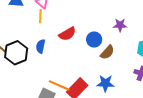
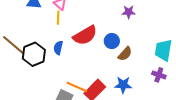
purple star: (120, 25) -> (129, 12), moved
red semicircle: (67, 34) -> (85, 35), size x1.4

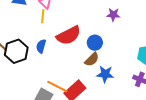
brown semicircle: (125, 54) -> (92, 59), moved
blue star: (123, 85) -> (105, 74), moved

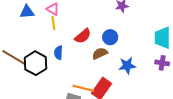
red semicircle: (69, 35) -> (83, 36), size x0.7
brown semicircle: (92, 59) -> (100, 53), moved, turned -147

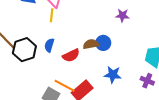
red semicircle: (83, 36) -> (71, 55), moved
brown semicircle: (100, 53) -> (91, 44), moved

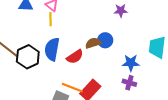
blue semicircle: (49, 45) -> (52, 49), size x1.6
blue star: (113, 75) -> (131, 63), moved
purple cross: (147, 81) -> (129, 83), moved

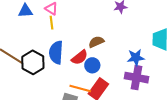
blue circle: (105, 40) -> (92, 65), moved
purple cross: (129, 83) -> (137, 78), size x1.6

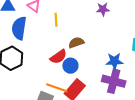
yellow line: (52, 23) -> (56, 20), moved
blue semicircle: (56, 52) -> (19, 28), moved

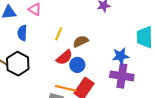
yellow line: (56, 20) -> (59, 34), moved, turned 32
blue semicircle: (19, 28) -> (22, 33), size x0.7

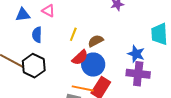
blue star: (121, 56) -> (136, 54), turned 30
blue circle: (77, 65) -> (93, 65), size x1.5

